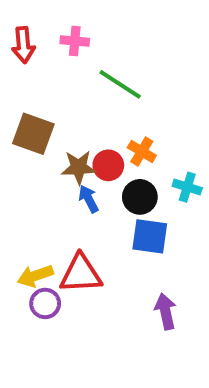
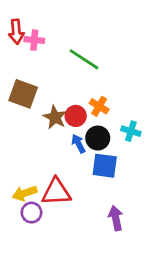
pink cross: (75, 41) -> (34, 40), moved
brown star: (79, 167) -> (55, 117), turned 30
blue arrow: (89, 199) -> (78, 144), moved

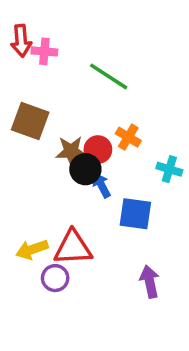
brown star: (55, 117) -> (71, 151), turned -30
black circle: (98, 138) -> (85, 169), moved
purple circle: (31, 213) -> (55, 278), moved

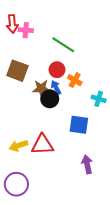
red circle: (98, 150) -> (57, 70), moved
blue arrow: (101, 185) -> (56, 87), moved
purple circle: (55, 278) -> (16, 184), moved, size x1.5

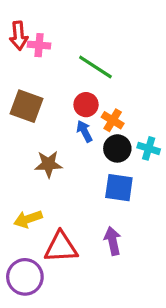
brown star: (41, 88) -> (48, 164), moved
black circle: (50, 99) -> (117, 148), moved
red triangle: (42, 145) -> (61, 247), moved
purple arrow: (87, 164) -> (113, 241), moved

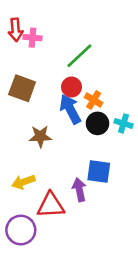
green line: (95, 67) -> (79, 56), turned -76
blue arrow: (84, 131) -> (70, 109), size x1.6
blue square: (119, 188) -> (99, 172), moved
purple arrow: (113, 241) -> (79, 190), moved

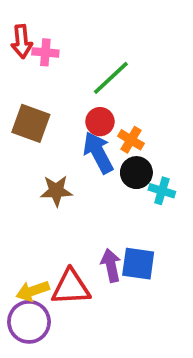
cyan cross: (123, 123) -> (162, 191), moved
blue square: (99, 172) -> (138, 264), moved
yellow arrow: (23, 182) -> (33, 291), moved

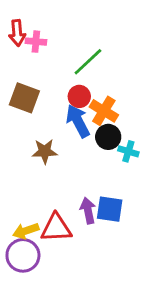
orange cross: (131, 140) -> (104, 111), size x1.4

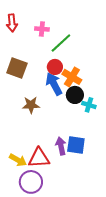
pink cross: (36, 42) -> (42, 29), moved
yellow arrow: (26, 231) -> (18, 160), turned -132
purple circle: (23, 255) -> (31, 182), moved

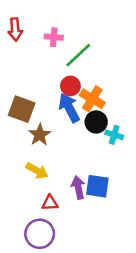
brown square: (17, 68) -> (22, 109), moved
brown star: (31, 105) -> (40, 135), turned -30
red triangle: (39, 158) -> (50, 203), size x0.6
yellow arrow: (18, 160) -> (37, 171), moved

